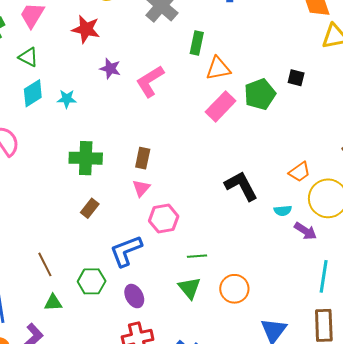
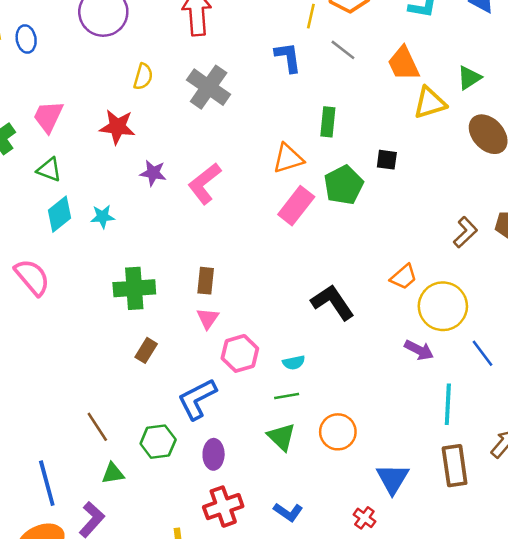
green rectangle: (197, 43) -> (328, 122), moved
cyan semicircle: (283, 211) -> (294, 363), moved
purple ellipse: (134, 296) -> (214, 454), turned 35

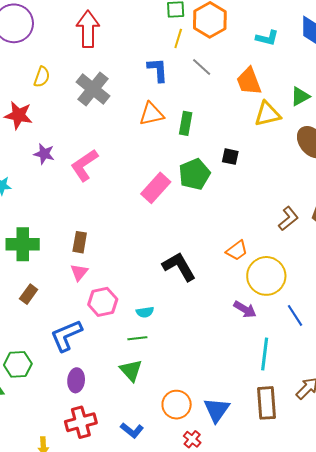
orange triangle: (288, 158) -> (151, 114), moved
orange circle: (338, 432) -> (177, 405), moved
green hexagon: (158, 442) -> (18, 364), moved

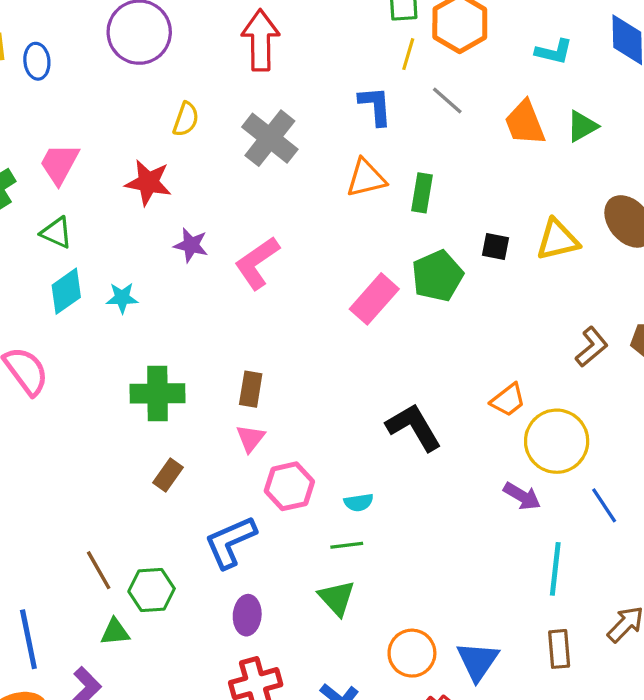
green triangle: (300, 96) -> (582, 126), moved
yellow triangle: (267, 114) -> (558, 240), moved
brown rectangle: (267, 403) -> (559, 649), size x0.7

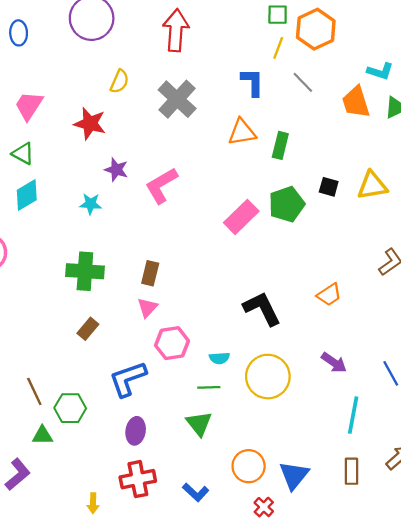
cyan L-shape: (554, 52) -> (380, 71), moved
cyan star: (122, 298) -> (91, 204), moved
yellow circle: (557, 441) -> (268, 377), moved

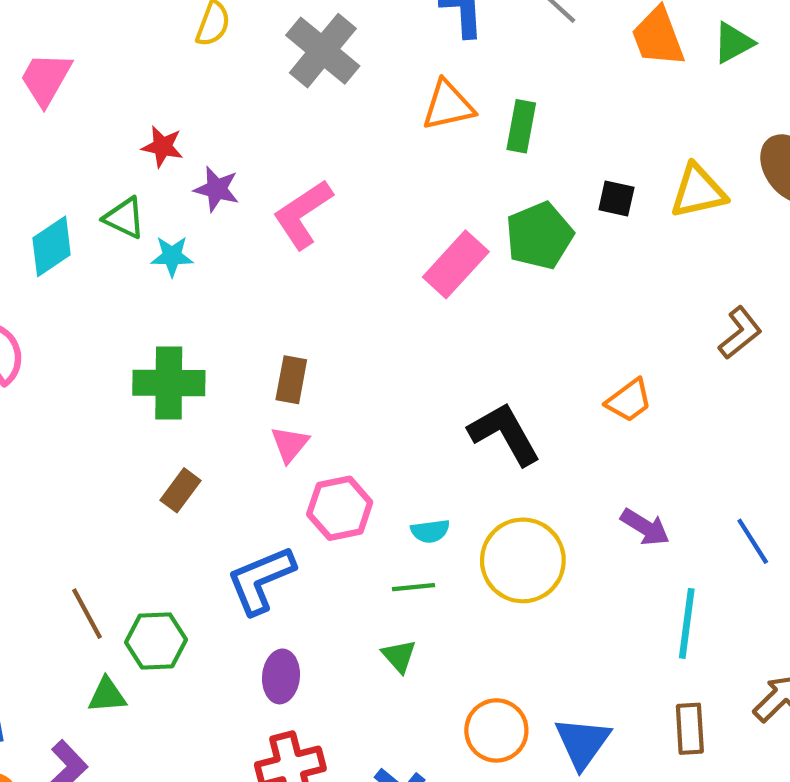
red star: (90, 124) -> (162, 147), moved, size x0.7
green triangle: (23, 154) -> (124, 218), moved
green triangle: (199, 424) -> (399, 656), size x0.7

